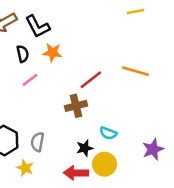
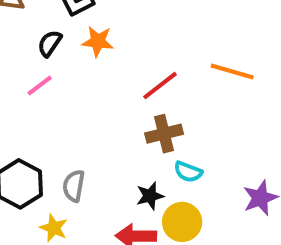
black semicircle: (23, 54) -> (50, 43), turned -133
pink line: (30, 80) -> (40, 86), moved
brown cross: (76, 106) -> (164, 134), moved

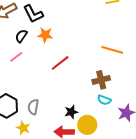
red line: (160, 86) -> (60, 63), moved
brown cross: (164, 134) -> (101, 80), moved
cyan semicircle: (188, 172) -> (104, 100), moved

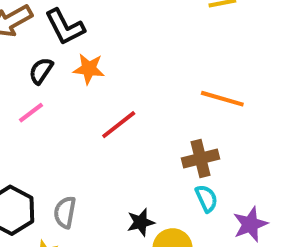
cyan semicircle: (104, 100) -> (206, 198), turned -136

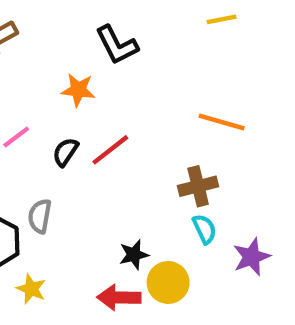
black L-shape: (65, 27) -> (117, 45), moved
black semicircle: (41, 71) -> (65, 152), moved
gray semicircle: (65, 212) -> (40, 216), moved

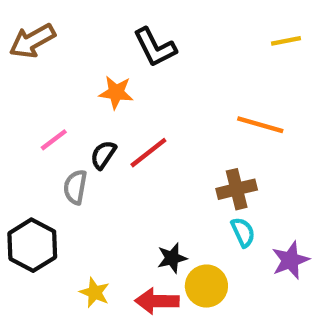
yellow line: (222, 19) -> (286, 41), moved
gray semicircle: (40, 216) -> (75, 187), moved
yellow star: (31, 289) -> (95, 292), moved

